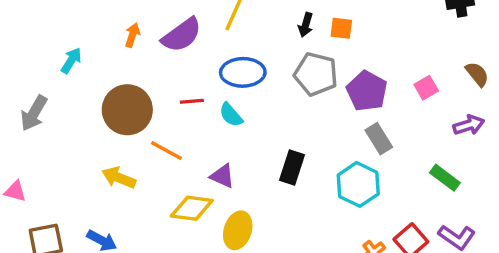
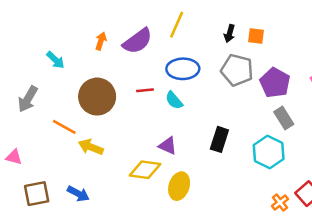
cyan arrow: (71, 60) -> (55, 60), turned 102
orange line: (166, 150) -> (64, 127), moved

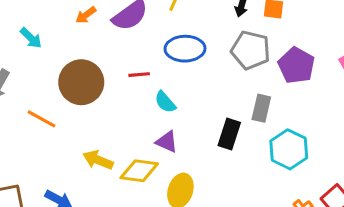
orange arrow: (101, 41) -> (86, 15), turned -144
cyan semicircle: (174, 100) -> (165, 102), moved
gray rectangle: (284, 118) -> (261, 108), moved, turned 45
yellow arrow: (91, 147) -> (98, 160), moved

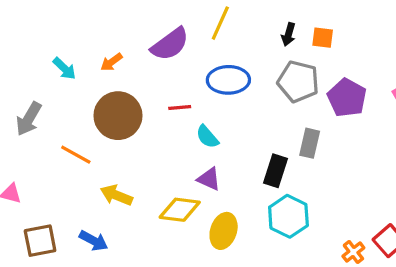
orange arrow: (86, 15) -> (111, 62), moved
cyan hexagon: (289, 149) -> (288, 216), moved
yellow arrow: (98, 160) -> (116, 195), moved

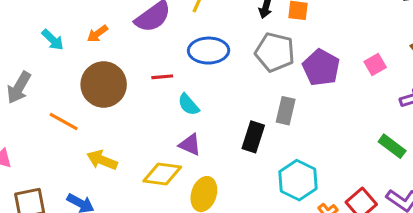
cyan hexagon: (288, 216) -> (298, 180), moved

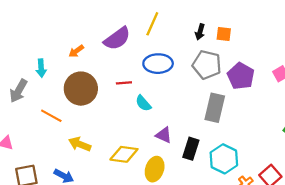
cyan arrow: (53, 40) -> (41, 68), moved, turned 42
gray rectangle: (286, 111) -> (215, 108), size x1.4
black rectangle: (253, 137) -> (191, 149), moved
purple triangle: (190, 145) -> (164, 135), moved

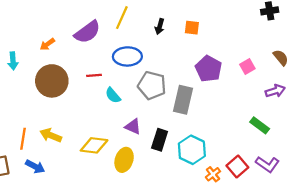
black arrow: (200, 32) -> (160, 26), moved
gray pentagon: (207, 65) -> (152, 85), moved
orange line: (51, 116) -> (23, 139), moved, turned 70

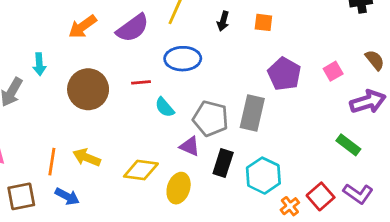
orange arrow: (47, 44) -> (83, 27), moved, size x1.5
gray pentagon: (152, 85) -> (211, 118), moved
purple arrow: (275, 91) -> (368, 102), size x1.4

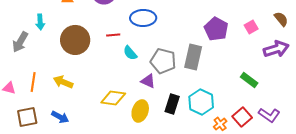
green rectangle: (348, 145) -> (249, 80), moved
yellow arrow: (87, 157) -> (63, 82), moved
orange line: (52, 162) -> (33, 82), moved
black rectangle: (223, 163) -> (172, 104), moved

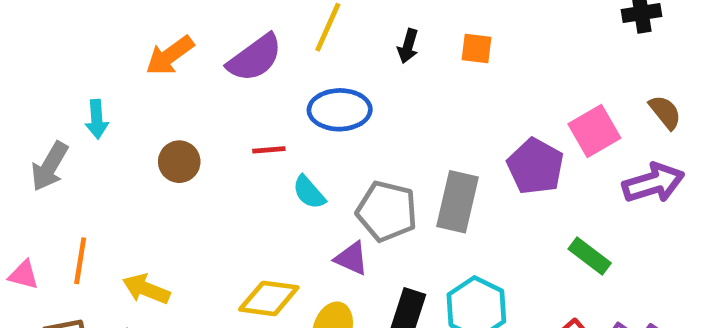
pink square: (251, 27) -> (594, 131), size x1.5
purple pentagon: (216, 29) -> (535, 166), moved
brown circle: (75, 40) -> (179, 162), size x0.6
yellow arrow: (63, 82) -> (146, 289), moved

